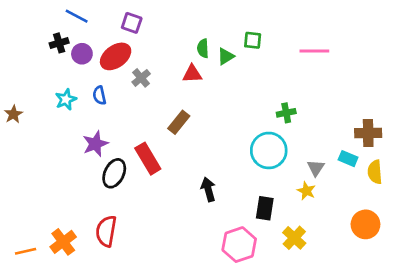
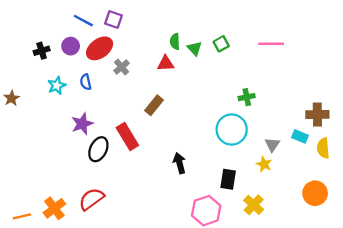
blue line: (77, 16) -> (83, 21), moved
green square: (253, 40) -> (221, 44), moved, turned -35
black cross: (59, 43) -> (42, 51), moved
green triangle: (226, 56) -> (195, 48), turned -42
red semicircle: (106, 231) -> (91, 199), turned 44

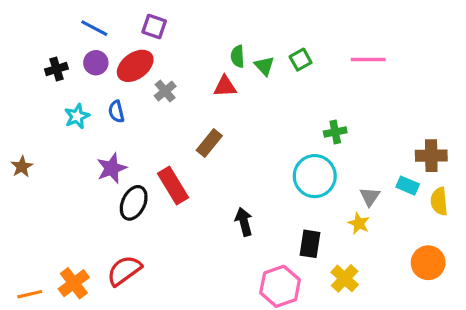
blue line: (83, 21) -> (94, 28), moved
brown star: (11, 98) -> (22, 167), moved

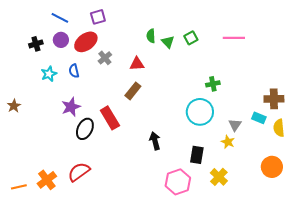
purple square: (154, 26) -> (98, 17), turned -35
red triangle: (225, 86) -> (137, 64), moved

